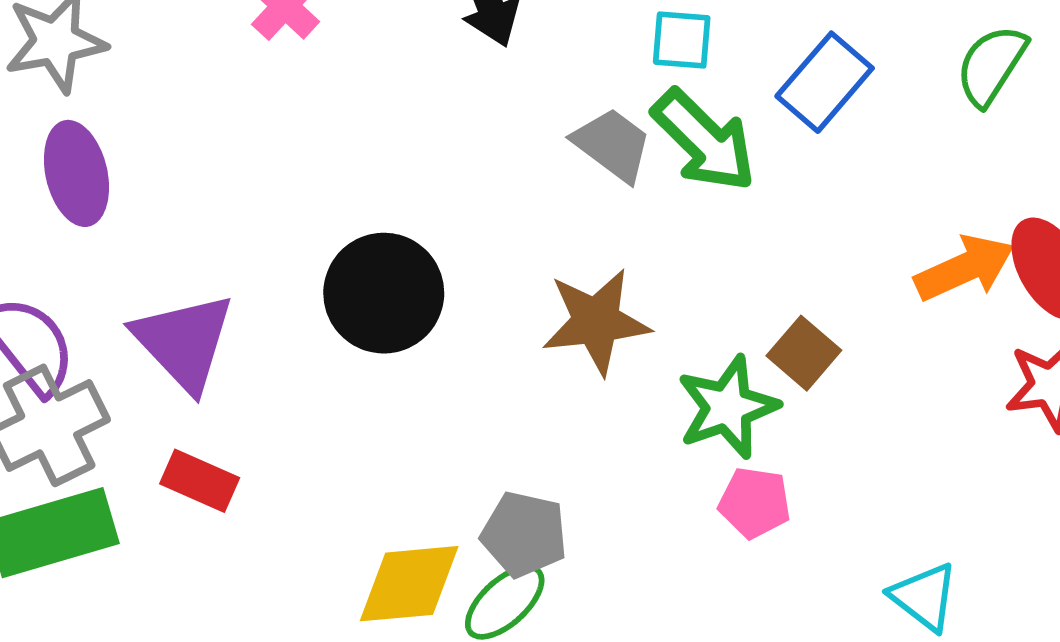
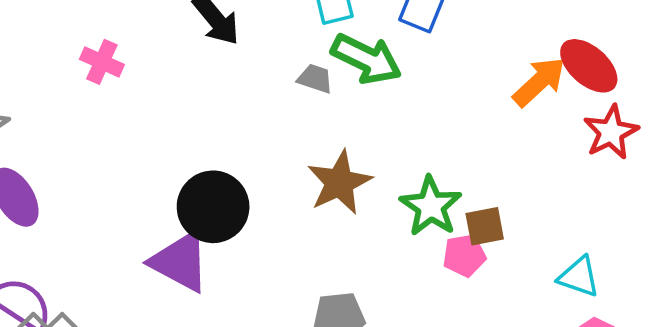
gray trapezoid: (612, 145) -> (315, 79), size x0.7
purple triangle: (184, 342) -> (180, 262), moved
brown square: (804, 353) -> (485, 226), moved, turned -33

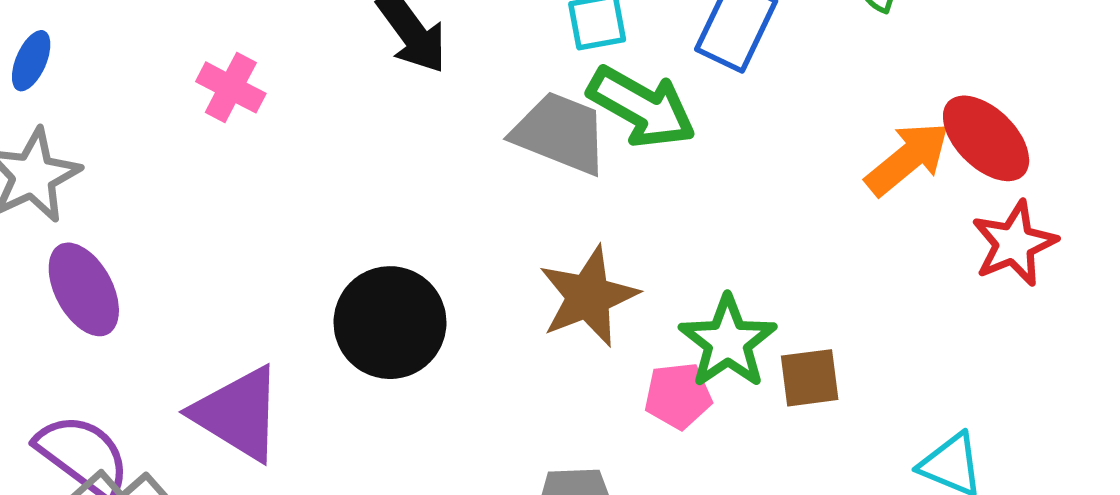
gray trapezoid: (315, 79) -> (560, 133), size x1.8
pink pentagon: (464, 255) -> (678, 396), moved
purple triangle: (180, 262) -> (238, 414), moved

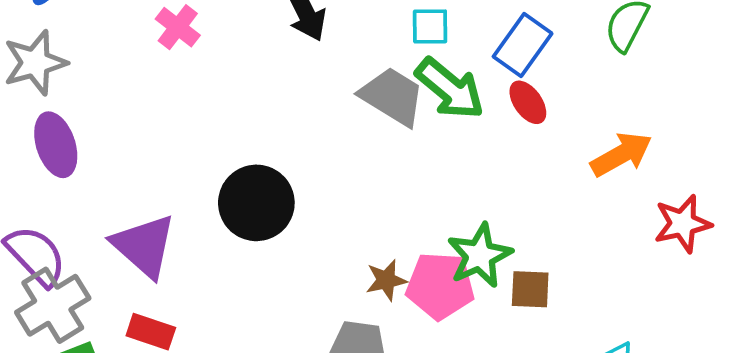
red ellipse: (986, 138) -> (528, 102), moved, size x0.7
brown star: (588, 296) -> (386, 280), moved, size x0.6
pink pentagon: (678, 396) -> (440, 286), size x1.5

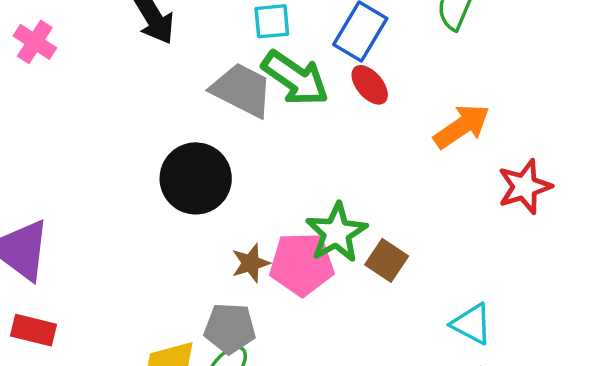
black circle: (256, 203) -> (196, 178), moved
brown square: (530, 289) -> (387, 260), turned 36

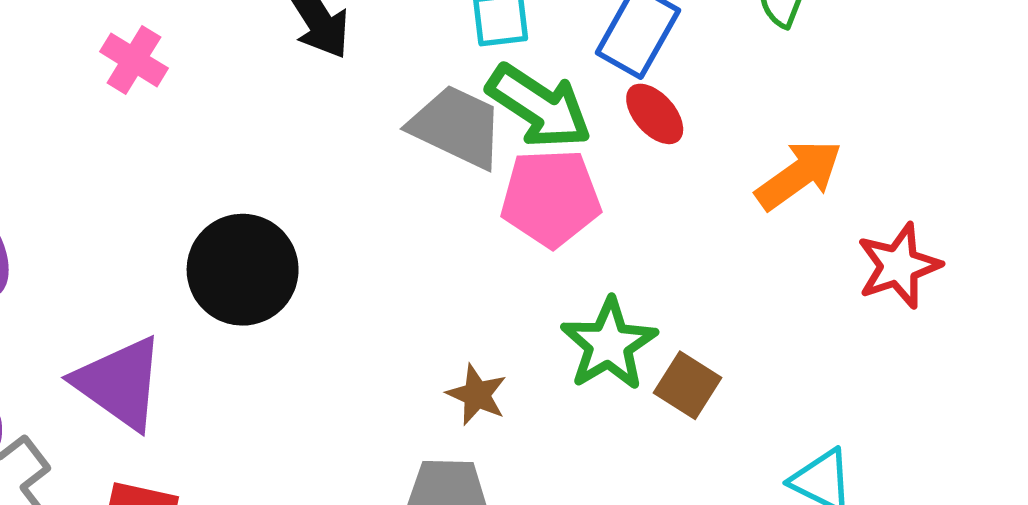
black circle: (196, 178) -> (243, 270), moved
brown star: (251, 263) -> (477, 395), turned -30
pink pentagon: (302, 264) -> (551, 198), moved

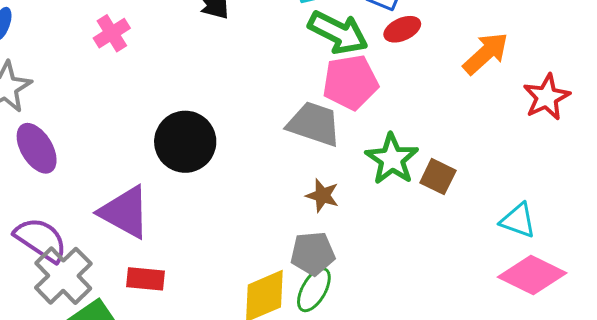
pink cross: (134, 60) -> (112, 33), turned 33
red ellipse: (655, 114) -> (402, 29), turned -66
gray trapezoid: (457, 127) -> (314, 124), moved

